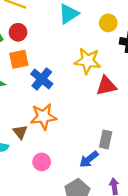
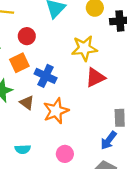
red circle: (18, 32) -> (27, 36), moved
red triangle: (106, 86) -> (95, 78), moved
brown triangle: (20, 132) -> (27, 103), moved

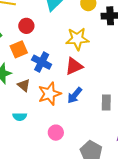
red triangle: (95, 78) -> (74, 66), moved
blue arrow: (109, 140) -> (75, 95), moved
cyan semicircle: (23, 149) -> (20, 117), moved

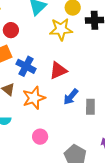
yellow star: (77, 39) -> (61, 29), moved
blue arrow: (75, 95) -> (71, 97), moved

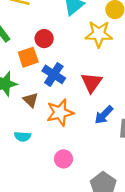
red circle: (11, 30) -> (44, 39), moved
red triangle: (58, 70) -> (92, 83), turned -36

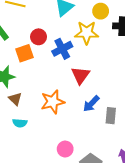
blue cross: (54, 74) -> (62, 49), moved, turned 30
brown triangle: (31, 100) -> (15, 99), moved
pink circle: (63, 159) -> (65, 149), moved

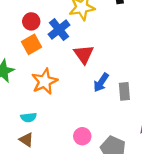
orange square: (25, 53) -> (32, 44), moved
brown triangle: (15, 99) -> (26, 140), moved
orange star: (53, 102) -> (45, 81), moved

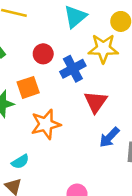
orange square: (32, 44) -> (28, 87), moved
cyan semicircle: (29, 117) -> (20, 162), turned -35

